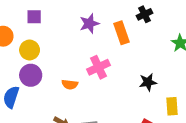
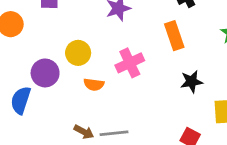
orange rectangle: (121, 33) -> (174, 36), moved
yellow circle: (30, 50) -> (78, 53), moved

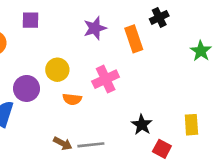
orange rectangle: (174, 36) -> (134, 39), moved
black star: (192, 82) -> (142, 125), moved, turned -30

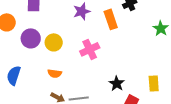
purple circle: (27, 88) -> (31, 38), moved
orange semicircle: (72, 99) -> (55, 73), moved

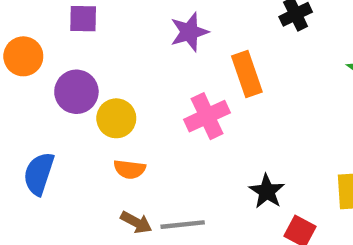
orange rectangle: (111, 19) -> (247, 74), moved
yellow circle: (54, 42) -> (116, 118), moved

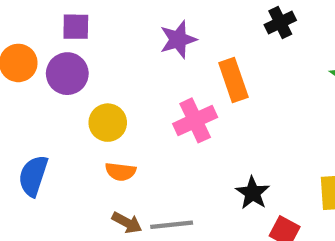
purple circle: (76, 92) -> (67, 74), moved

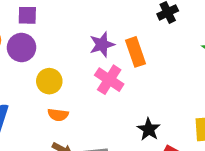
purple star: (178, 40) -> (102, 45), moved
pink cross: (195, 120) -> (109, 80), turned -32

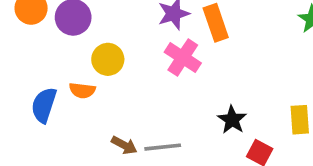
orange semicircle: (58, 115) -> (82, 90), moved

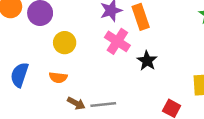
orange semicircle: (82, 90) -> (58, 77), moved
black star: (232, 120) -> (147, 61), moved

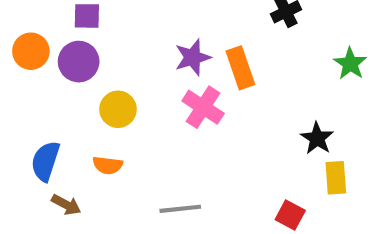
black star: (147, 61) -> (317, 138), moved
brown arrow: (76, 103) -> (66, 205), moved

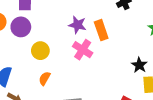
purple star: (193, 57) -> (77, 25), turned 30
orange semicircle: (108, 165) -> (45, 78), moved, turned 112

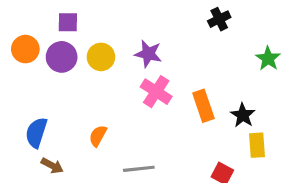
orange rectangle: (101, 30) -> (203, 106), moved
yellow circle: (40, 51) -> (101, 57), moved

